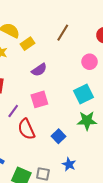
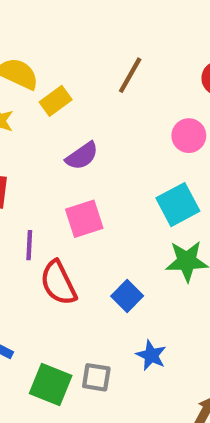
purple line: (13, 111) -> (29, 245), turned -32

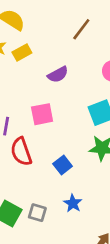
yellow rectangle: (56, 101) -> (22, 52), moved
purple semicircle: (82, 156) -> (58, 74), moved

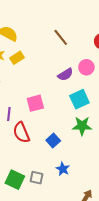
brown line: (81, 29) -> (61, 37), turned -72
purple semicircle: (58, 74) -> (65, 74), moved

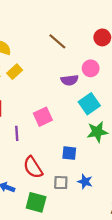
purple semicircle: (65, 74) -> (70, 80), turned 35
red semicircle: (21, 132) -> (33, 167), moved
blue square: (53, 141) -> (69, 153), turned -32
gray square: (37, 178) -> (61, 183), moved

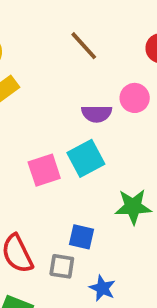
cyan square: (89, 104) -> (86, 158), moved
gray square: (61, 183) -> (62, 266), moved

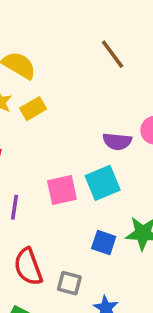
brown line: (84, 46) -> (113, 54), moved
blue square: (82, 237) -> (104, 243), moved

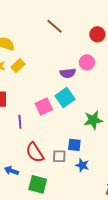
blue square: (104, 243) -> (74, 145), moved

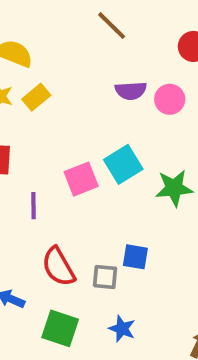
purple semicircle: (68, 73) -> (131, 91), moved
green star: (93, 120) -> (174, 188), moved
blue star: (82, 165) -> (122, 329), moved

